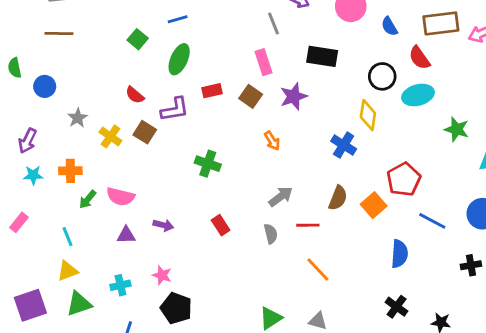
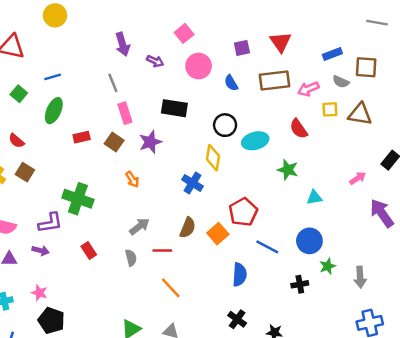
gray line: (274, 23) -> (113, 83), moved
red semicircle: (419, 58) -> (299, 129), moved
purple L-shape: (175, 109) -> (50, 223), moved
green cross: (208, 164) -> (78, 199), size x1.4

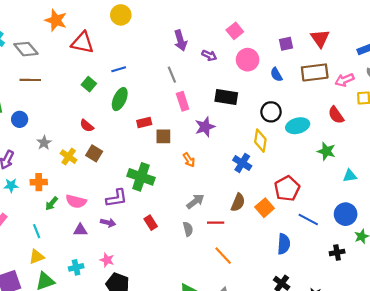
brown square: (114, 142) -> (163, 136), moved, turned -35

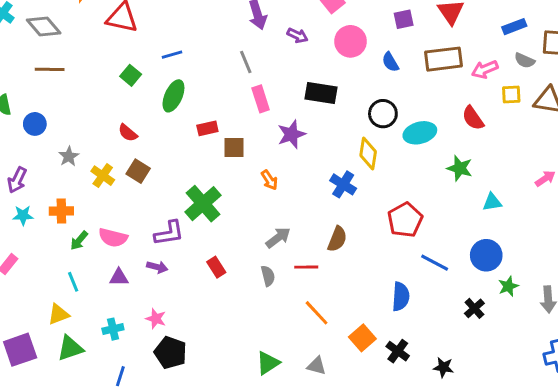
green cross: (141, 177) -> (203, 204), turned 30
orange square: (265, 208) -> (362, 338), moved
cyan line: (37, 231) -> (73, 282), moved
black cross: (337, 252) -> (474, 308), turned -32

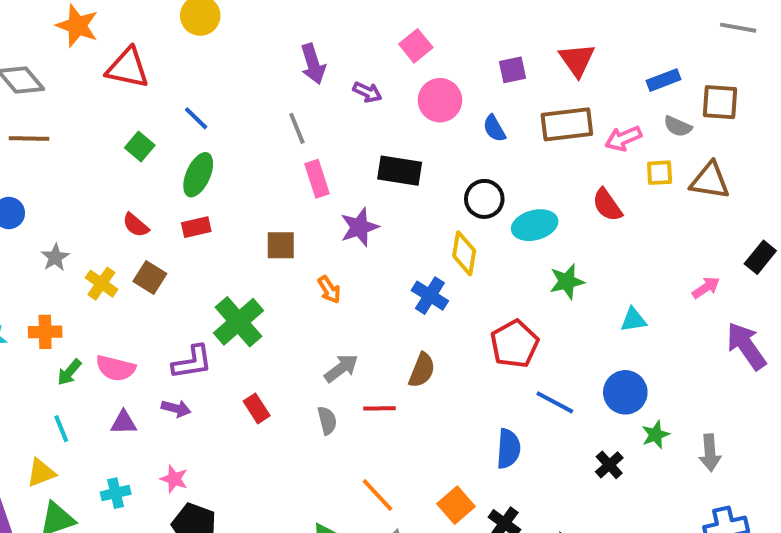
blue line: (172, 55) -> (196, 118), turned 60
red rectangle: (207, 128) -> (196, 227), moved
green star: (460, 168) -> (567, 282), moved, turned -30
orange line: (317, 313) -> (378, 495), moved

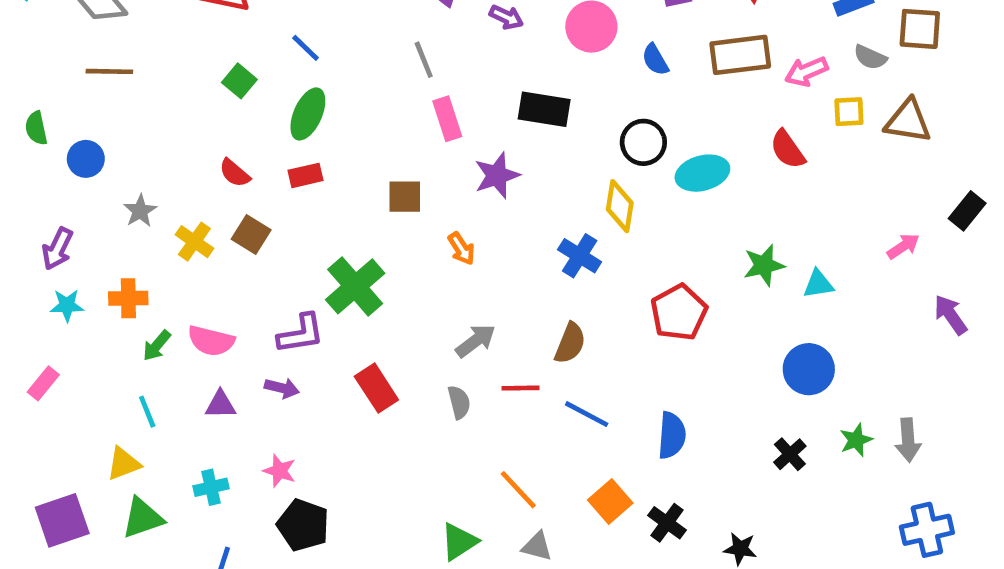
green star: (567, 282) -> (764, 265), moved
purple arrow: (746, 346) -> (951, 315), size x0.7
blue line: (555, 402) -> (587, 414), moved
red rectangle: (257, 408) -> (376, 388), size x1.4
green star: (656, 435) -> (856, 440), moved

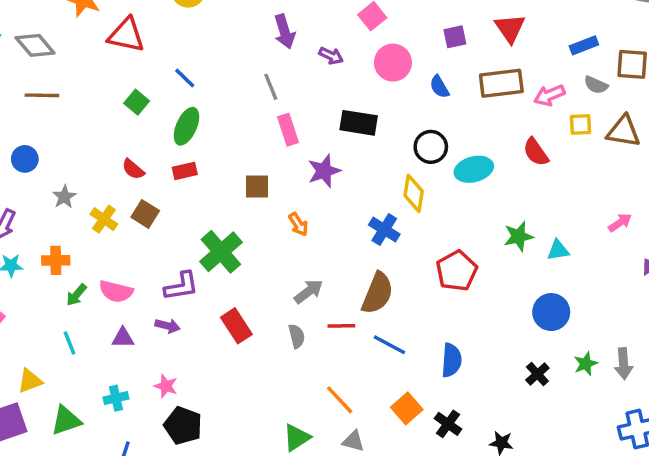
brown semicircle: (570, 343) -> (377, 293), size x1.4
yellow triangle: (124, 464) -> (30, 381), moved

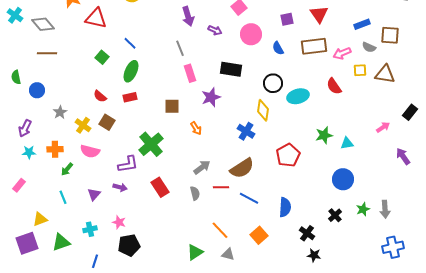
pink semicircle: (116, 291) -> (90, 151), moved
brown semicircle: (377, 293) -> (242, 168), turned 35
purple triangle: (123, 338) -> (94, 194), turned -48
black cross: (448, 424) -> (307, 233), moved
black pentagon: (183, 426) -> (129, 245), turned -30

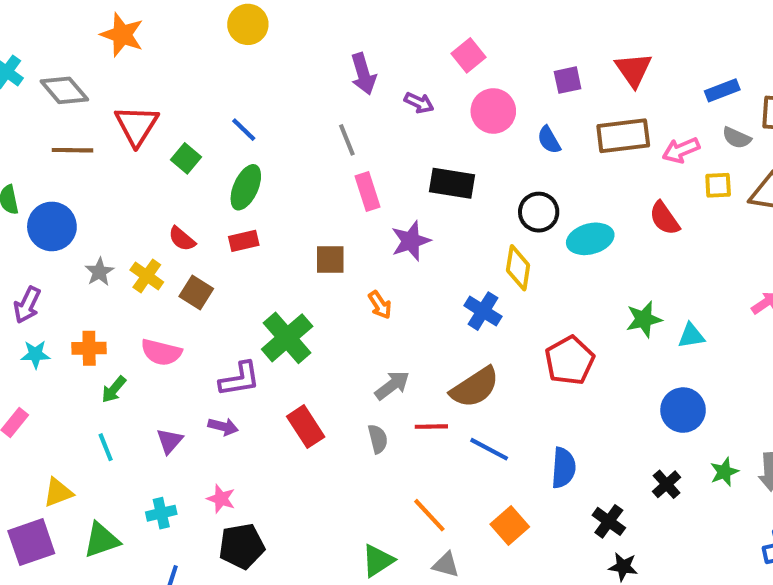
red triangle: (96, 18) -> (137, 125), moved, turned 50
blue circle: (37, 90) -> (52, 226), size x1.5
yellow cross: (83, 125) -> (147, 276), moved

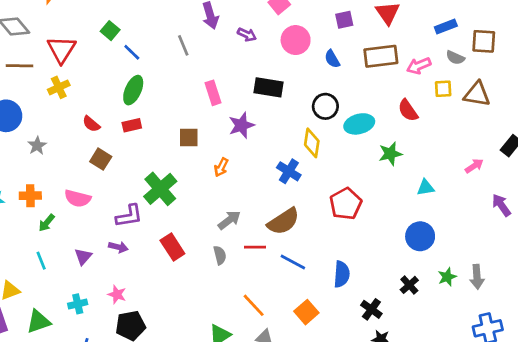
gray line: (347, 140) -> (183, 45), moved
green square: (186, 158) -> (110, 31), moved
yellow cross: (147, 276) -> (59, 87), moved, turned 30
orange arrow: (380, 305) -> (221, 167), turned 60
green star: (644, 319) -> (390, 154), moved

